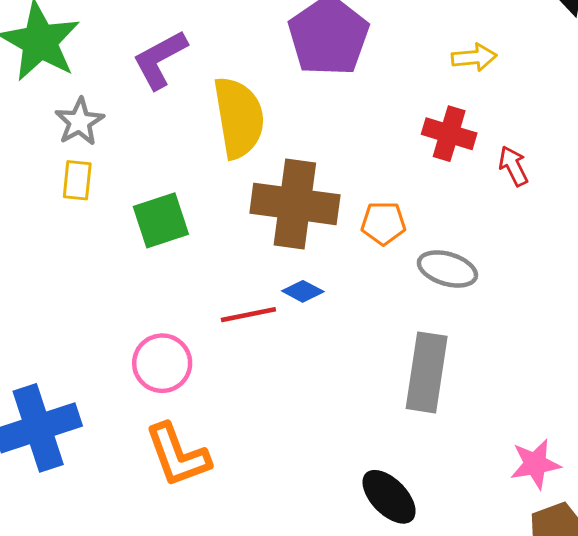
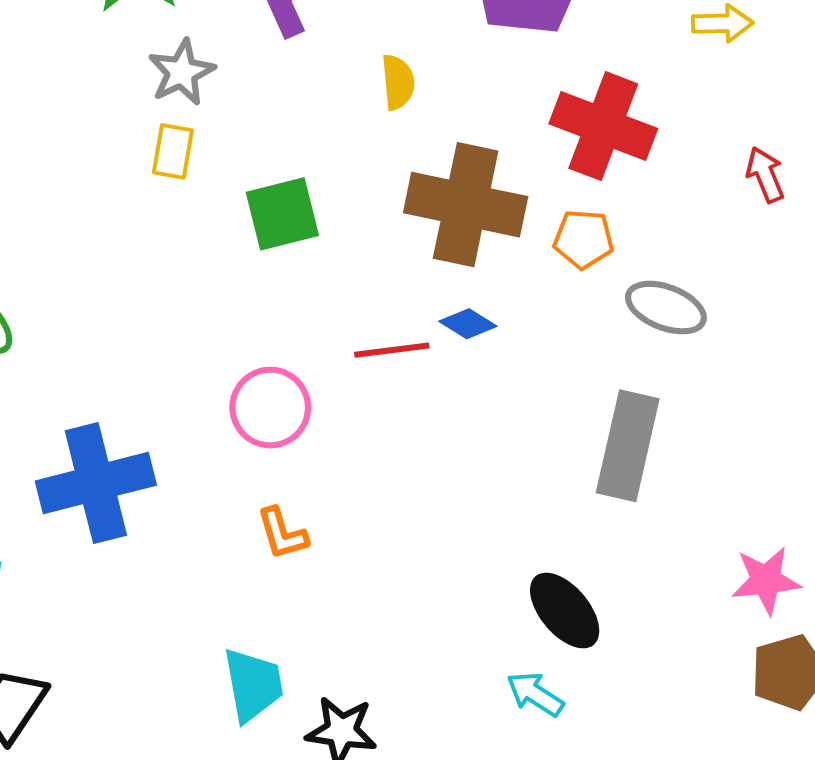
yellow semicircle: (239, 118) -> (398, 82), size x0.5
red cross: (449, 134) -> (603, 126), moved, size x1.4
orange L-shape: (178, 455) -> (282, 534), size x0.6

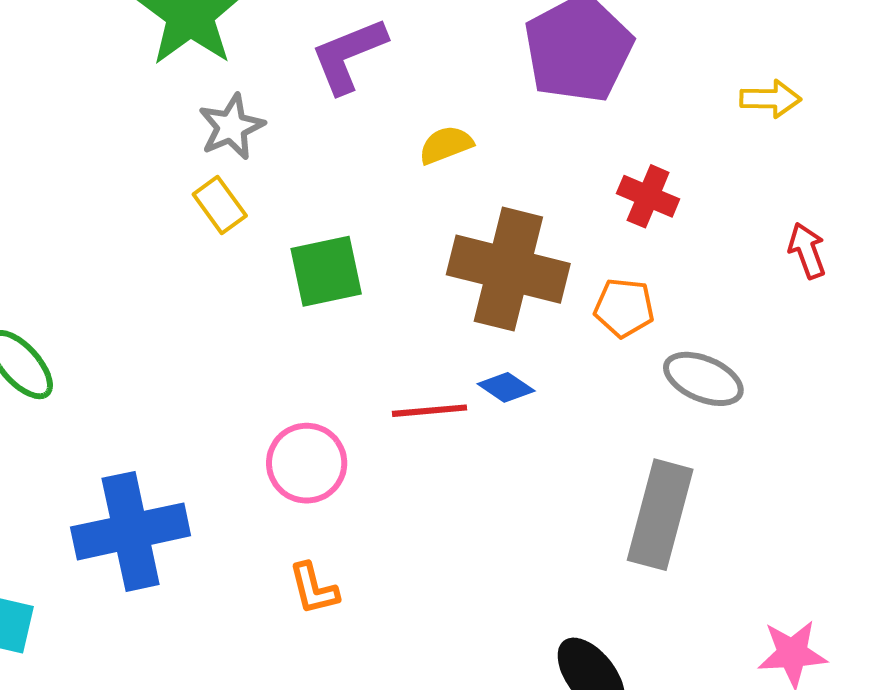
yellow semicircle: (398, 82) -> (446, 145), turned -108
red cross: (603, 126) -> (648, 196), size x0.6
yellow rectangle: (173, 151) -> (220, 205), turned -48

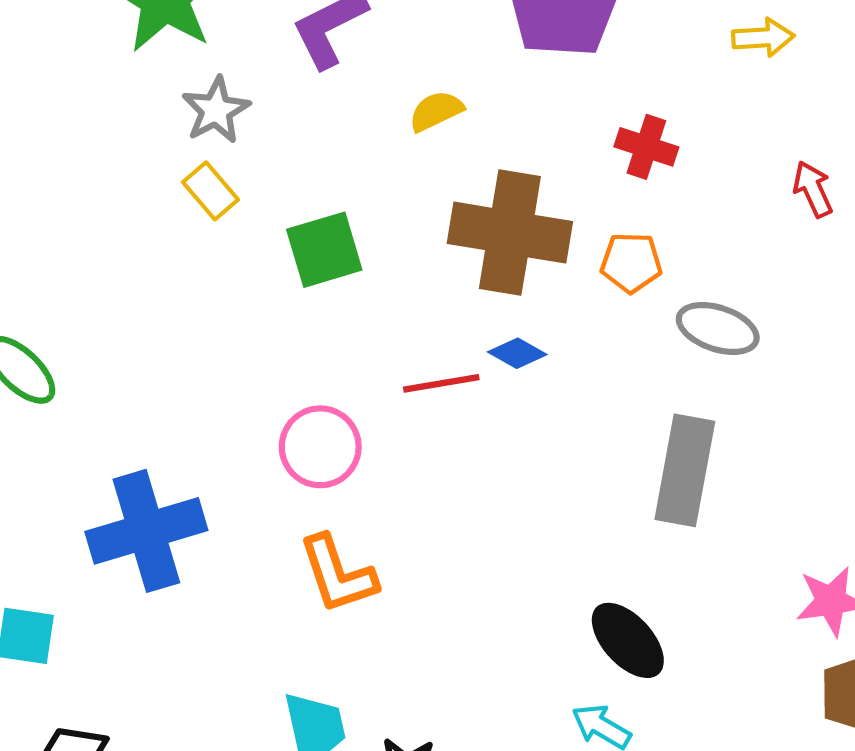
orange L-shape: (314, 589) -> (338, 574), size x1.5

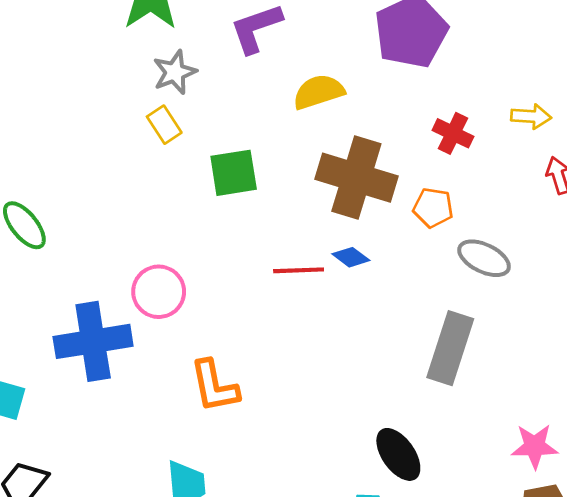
yellow arrow: (763, 38) -> (531, 116), moved
yellow semicircle: (436, 111) -> (319, 92), size x1.4
pink circle: (320, 447) -> (159, 292), moved

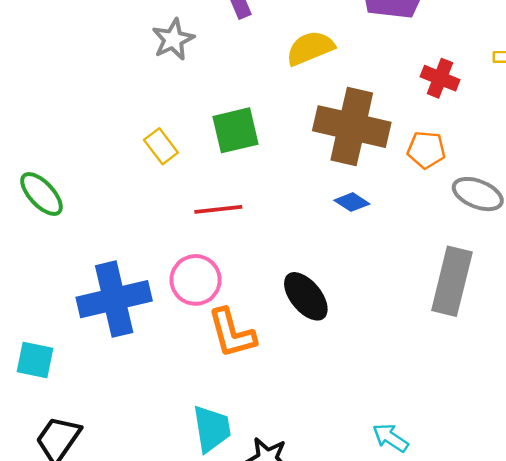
yellow rectangle: (164, 125) -> (161, 146), moved
red line: (299, 270) -> (218, 209), moved
pink circle: (159, 292) -> (196, 280), moved
black ellipse: (398, 454) -> (306, 296), moved

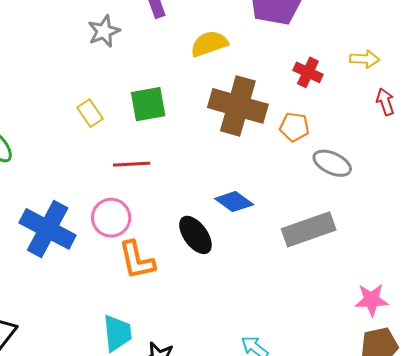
blue diamond: (352, 202) -> (234, 202), moved, size x1.4
gray rectangle: (452, 281) -> (309, 229), turned 54
blue cross: (114, 299) -> (48, 229), turned 38

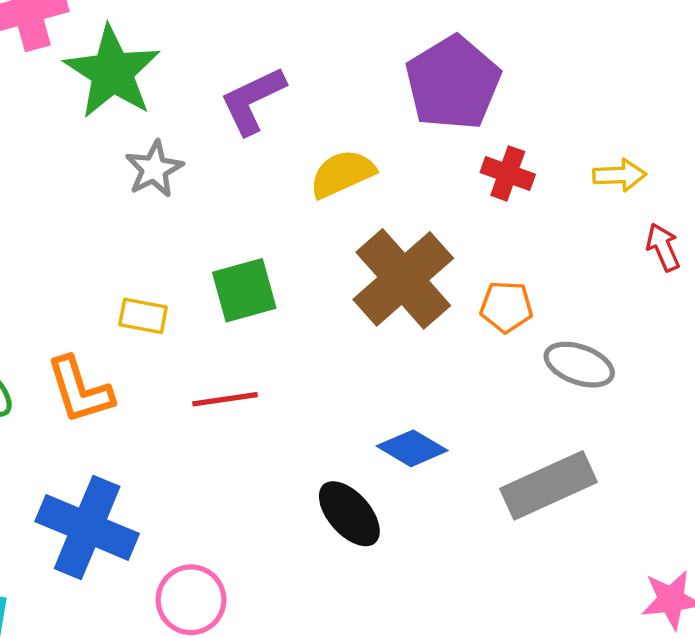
red cross: (308, 72) -> (508, 173), moved
brown cross: (238, 106) -> (403, 279), turned 38
yellow rectangle: (90, 113) -> (143, 316), turned -40
pink circle: (111, 218) -> (191, 600), moved
orange L-shape: (137, 260) -> (80, 390), moved

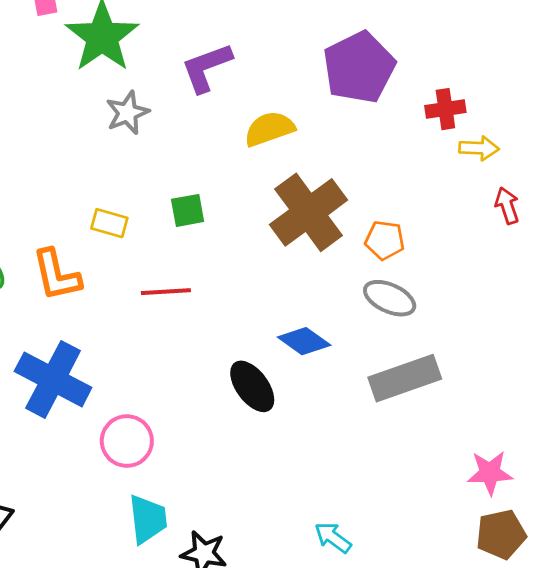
red cross: (508, 173) -> (445, 109), moved, turned -33
green square: (244, 290) -> (188, 210), size x0.7
gray ellipse: (579, 365) -> (390, 298), moved

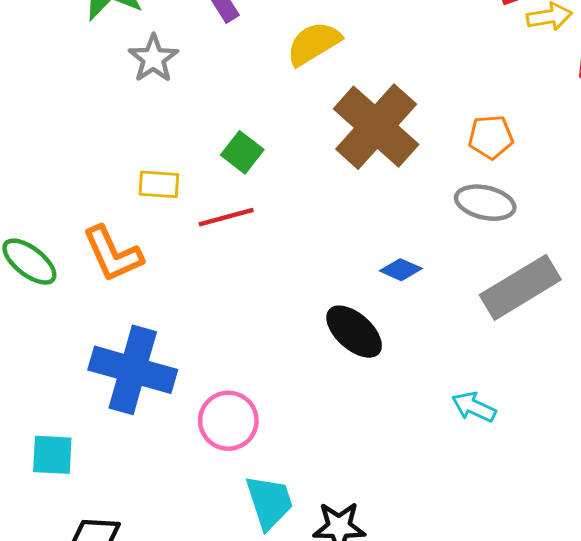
green square: (188, 210) -> (242, 152), turned -30
orange pentagon: (385, 240) -> (491, 137), moved
red line: (166, 292) -> (226, 217), moved
blue diamond: (304, 341) -> (401, 270), size x0.7
cyan arrow: (333, 538) -> (474, 407), moved

